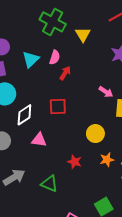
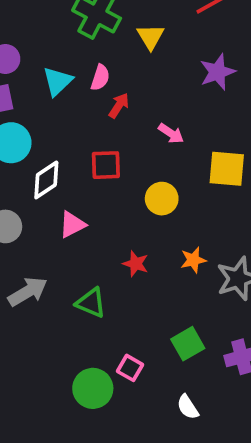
pink arrow: (106, 92) -> (171, 133), moved
yellow circle: (95, 134) -> (162, 199), moved
pink triangle: (39, 140) -> (72, 225), turned -35

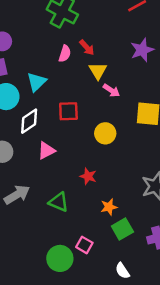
yellow triangle: (151, 37) -> (98, 71), moved
cyan triangle: (57, 81) -> (37, 82), moved
red arrow: (119, 105) -> (87, 47), moved, turned 105
orange star: (193, 260) -> (109, 207), moved

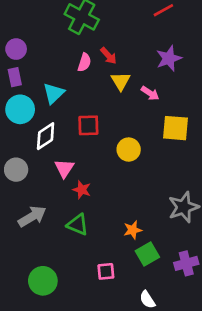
pink arrow: (111, 90) -> (150, 93), moved
pink triangle: (46, 151) -> (64, 168), turned -30
red star: (88, 176) -> (82, 190), moved
pink square: (84, 245) -> (106, 271), turned -35
green circle: (60, 258) -> (43, 281), moved

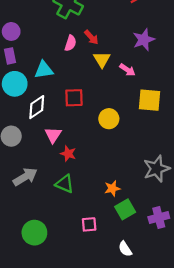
cyan triangle: (54, 93) -> (44, 70), turned 36

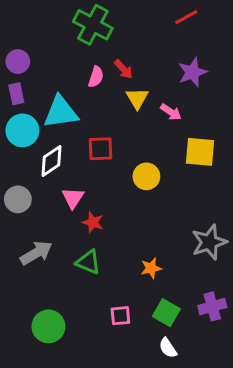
cyan triangle: (44, 70) -> (61, 112), size x1.4
green square: (125, 209) -> (166, 313), moved, turned -30

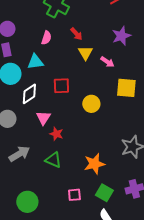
pink semicircle: (96, 77) -> (46, 38), moved
cyan triangle: (61, 112) -> (35, 62), size x0.7
orange star: (151, 268) -> (94, 164), size x1.5

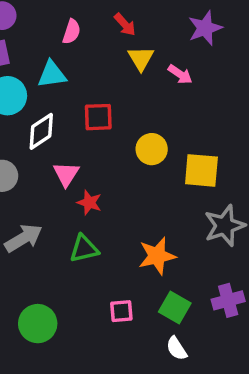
yellow square: (126, 88) -> (201, 170), moved
green triangle: (53, 160) -> (84, 249), turned -36

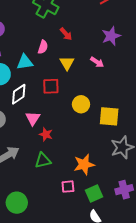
pink semicircle: (72, 32) -> (43, 47), moved
yellow triangle: (141, 58) -> (67, 63), moved
green square: (175, 308) -> (94, 194), turned 36
pink square: (121, 311) -> (68, 187), moved

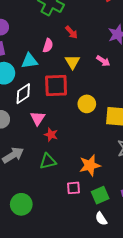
red square: (51, 86) -> (56, 85), size x1.4

